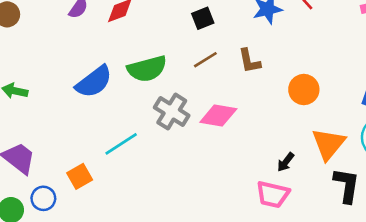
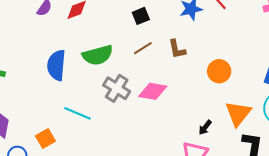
blue semicircle: (94, 82) -> (56, 65), turned 132
cyan line: (121, 144) -> (78, 113), turned 56

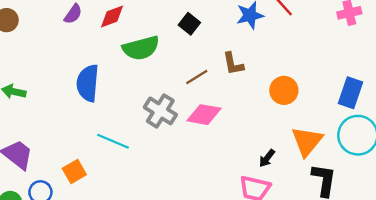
black square: (141, 16) -> (189, 24), turned -30
brown line: (143, 48) -> (197, 77), moved
green semicircle: (98, 55) -> (141, 48), moved

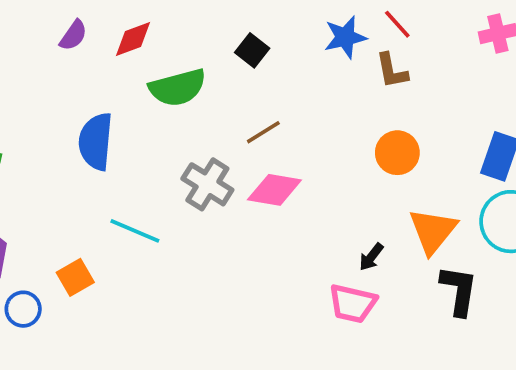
brown L-shape: (233, 64) -> (392, 71), moved

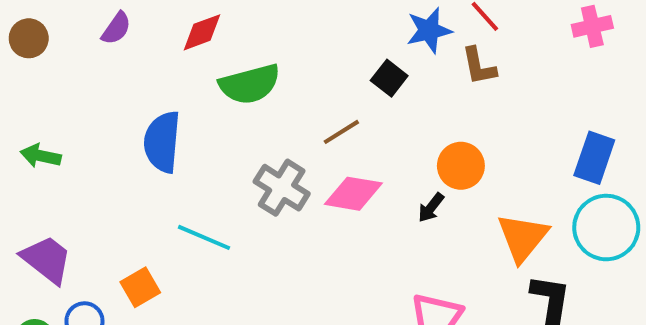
purple semicircle: (73, 35) -> (116, 28), moved
black square: (252, 50) -> (389, 78), moved
orange circle: (397, 153) -> (461, 166), moved
black arrow: (371, 257) -> (431, 208), moved

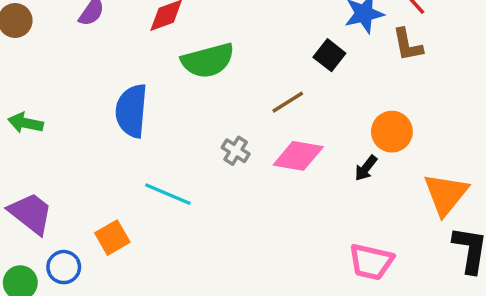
gray cross: (282, 188) -> (236, 151), size x0.6

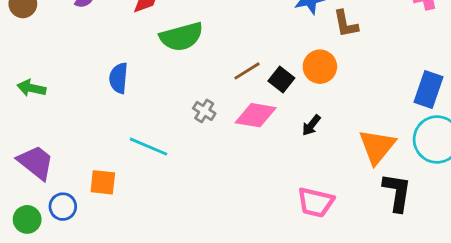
black square: (329, 55) -> (281, 79), moved
blue semicircle: (131, 111) -> (119, 78), size x0.7
orange circle: (392, 132) -> (320, 67), moved
orange square: (112, 238) -> (103, 182), turned 36

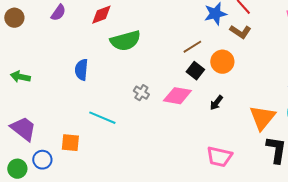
brown L-shape: (346, 24) -> (240, 32), turned -45
brown line: (247, 71) -> (192, 47), moved

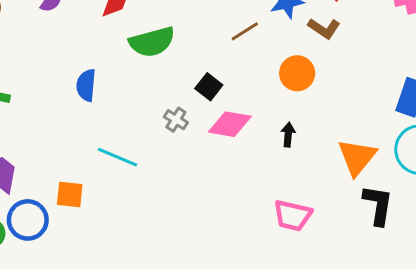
brown line: (192, 47) -> (245, 31), moved
black square: (195, 71) -> (209, 87), moved
black arrow: (216, 103) -> (288, 135), turned 147
blue circle: (42, 160) -> (28, 220), size x1.4

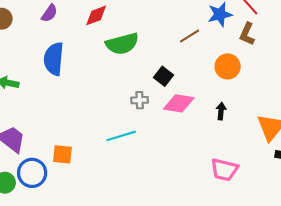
brown L-shape: (324, 28) -> (247, 34), turned 80
blue semicircle: (86, 85) -> (54, 59), moved, size x1.4
gray cross: (176, 120) -> (140, 100), turned -35
cyan line: (118, 157) -> (121, 136), moved, turned -40

